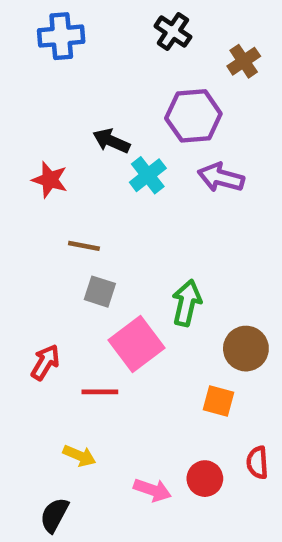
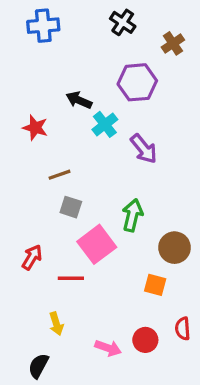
purple arrow: (221, 177) -> (144, 149), moved, turned -144
brown line: (84, 246) -> (60, 175), turned -30
yellow arrow: (79, 456) -> (56, 324), turned 50

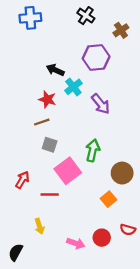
red star: (35, 128) -> (47, 99), moved
orange square: (155, 285) -> (109, 199), turned 35
red semicircle: (183, 329) -> (128, 230), turned -70
black semicircle: (38, 366) -> (16, 252), moved

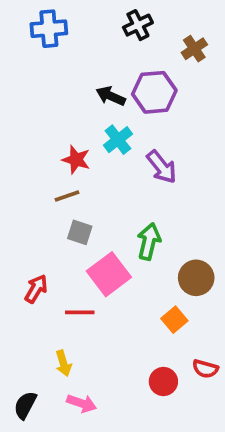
black cross: (86, 16) -> (138, 25), turned 30
black arrow: (55, 70) -> (111, 96), moved
pink arrow: (76, 243) -> (82, 403), moved

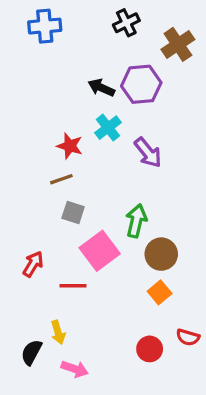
brown cross: (194, 49) -> (178, 44), size x1.4
brown circle: (196, 278) -> (161, 254), moved
black semicircle: (25, 405) -> (31, 352), moved

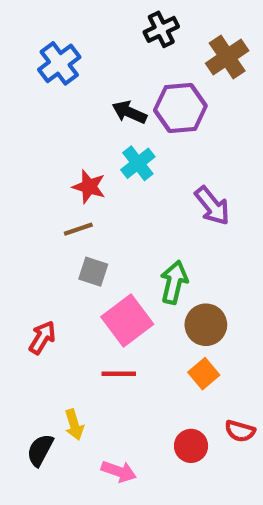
blue cross: (45, 26) -> (59, 63), moved, turned -32
purple arrow: (148, 153) -> (212, 206), moved
red line: (73, 286) -> (119, 374), moved
pink arrow: (75, 369) -> (119, 471), moved

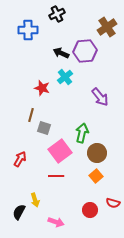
black cross: (161, 29) -> (57, 14), moved
blue cross: (59, 63) -> (28, 30), turned 36
brown line: (78, 229) -> (31, 115), moved, turned -56

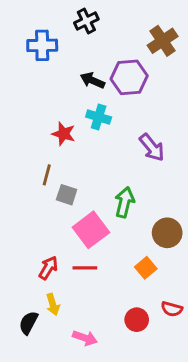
cyan cross: (65, 77) -> (99, 117), turned -35
brown circle: (97, 153) -> (167, 233), moved
red arrow: (20, 159) -> (48, 268), moved

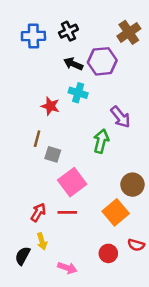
black cross: (86, 21) -> (68, 31), moved
green arrow: (124, 202) -> (101, 141), moved
orange square: (146, 268) -> (116, 212), size x1.5

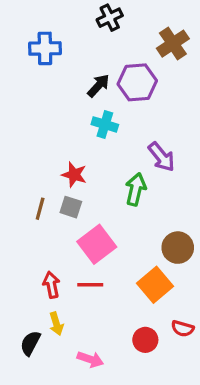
black cross: (68, 31) -> (110, 18), moved
black arrow: (73, 64) -> (98, 86), turned 108
red star: (50, 106) -> (74, 175), moved
brown line: (37, 139) -> (40, 209), moved
red arrow: (38, 212) -> (51, 285), turned -42

